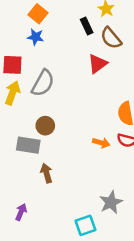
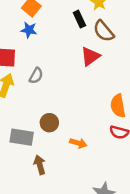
gray semicircle: (43, 83) -> (36, 76), size x0.6
brown circle: (45, 126) -> (49, 123), moved
orange arrow: (101, 143) -> (78, 143), moved

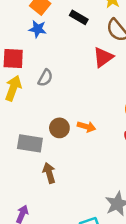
black rectangle: (79, 19) -> (79, 17), moved, turned -35
orange arrow: (78, 143) -> (86, 127), moved

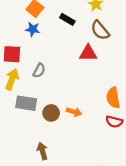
red triangle: (103, 57) -> (88, 53), turned 36
gray rectangle: (30, 143) -> (26, 103), moved

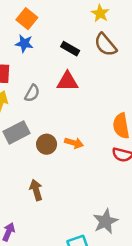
black rectangle: (67, 19) -> (70, 49), moved
red triangle: (88, 53) -> (67, 81), moved
gray rectangle: (26, 103) -> (16, 132), turned -36

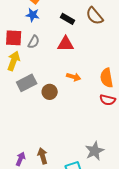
gray semicircle: (32, 93) -> (34, 42), moved
orange arrow: (74, 143) -> (74, 77), moved
brown arrow: (36, 190) -> (43, 156), moved

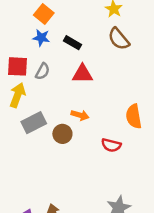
black rectangle: (68, 19) -> (72, 43), moved
orange arrow: (74, 77) -> (80, 115), moved
red semicircle: (108, 100) -> (111, 145), moved

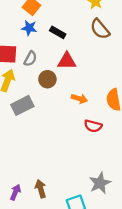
orange arrow: (80, 115) -> (79, 99), moved
brown circle: (62, 134) -> (47, 79), moved

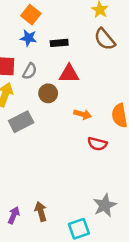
black rectangle: (58, 32) -> (59, 43), turned -35

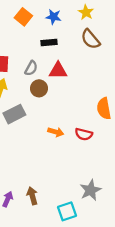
blue star: (28, 38) -> (54, 17), moved
gray semicircle: (30, 71) -> (31, 68), moved
orange arrow: (83, 114) -> (56, 132), moved

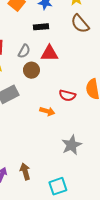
red semicircle: (84, 134) -> (67, 95), moved
gray star: (90, 190) -> (72, 145), moved

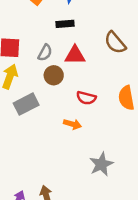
brown semicircle: (80, 24) -> (115, 43), moved
red semicircle: (67, 95) -> (86, 98), moved

